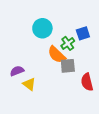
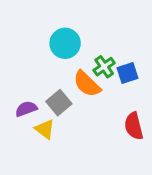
blue square: (83, 33) -> (127, 73), moved
gray square: (68, 66) -> (59, 103), moved, turned -35

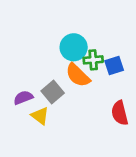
cyan circle: (65, 43) -> (74, 47), moved
green cross: (104, 67) -> (93, 60), turned 30

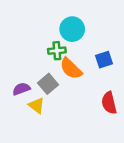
cyan circle: (74, 47) -> (72, 29), moved
green cross: (93, 60) -> (57, 51), moved

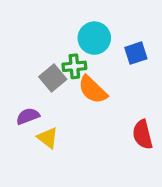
blue square: (104, 60) -> (136, 53), moved
gray square: (48, 84) -> (53, 78), moved

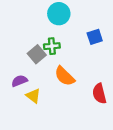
cyan circle: (94, 38) -> (59, 14), moved
orange semicircle: (93, 90) -> (65, 76), moved

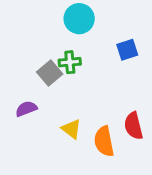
orange semicircle: (65, 76) -> (104, 141), moved, turned 35
yellow triangle: (33, 96) -> (71, 129), moved

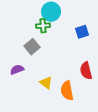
green cross: (70, 62) -> (43, 26), moved
red semicircle: (133, 126) -> (86, 71), moved

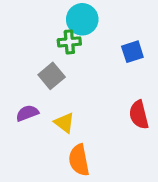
yellow triangle: (46, 83) -> (64, 123), moved
orange semicircle: (67, 91) -> (79, 160), moved

